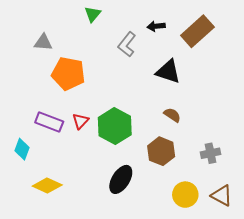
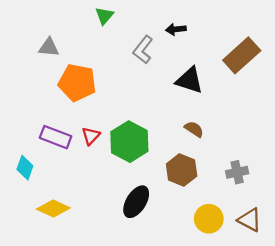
brown rectangle: (197, 31) -> (242, 55), moved

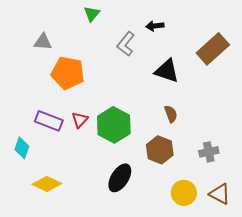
brown semicircle: (194, 129) -> (171, 114), turned 36

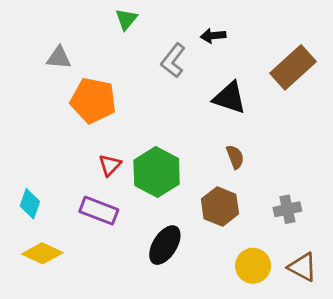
purple rectangle: (49, 121) -> (99, 211), moved
yellow diamond: (47, 184) -> (42, 253), moved

